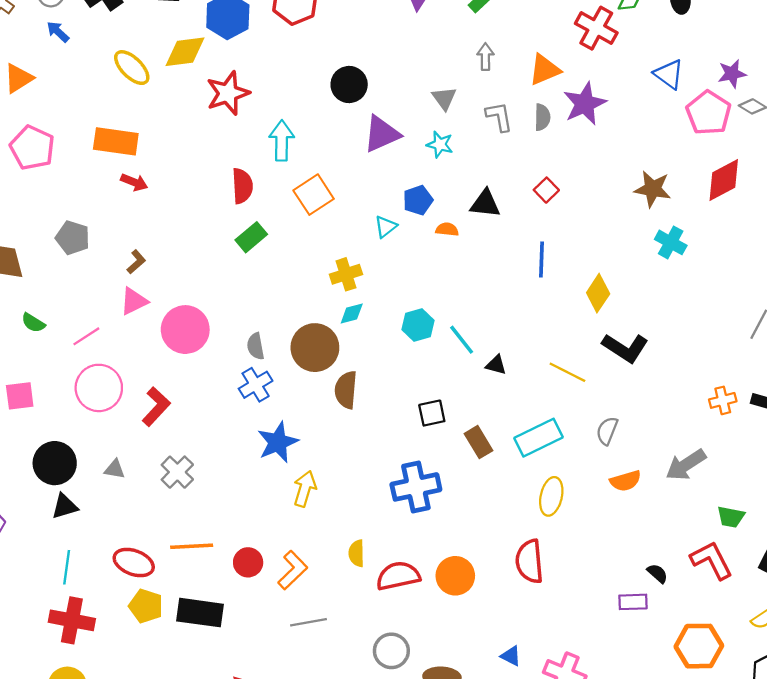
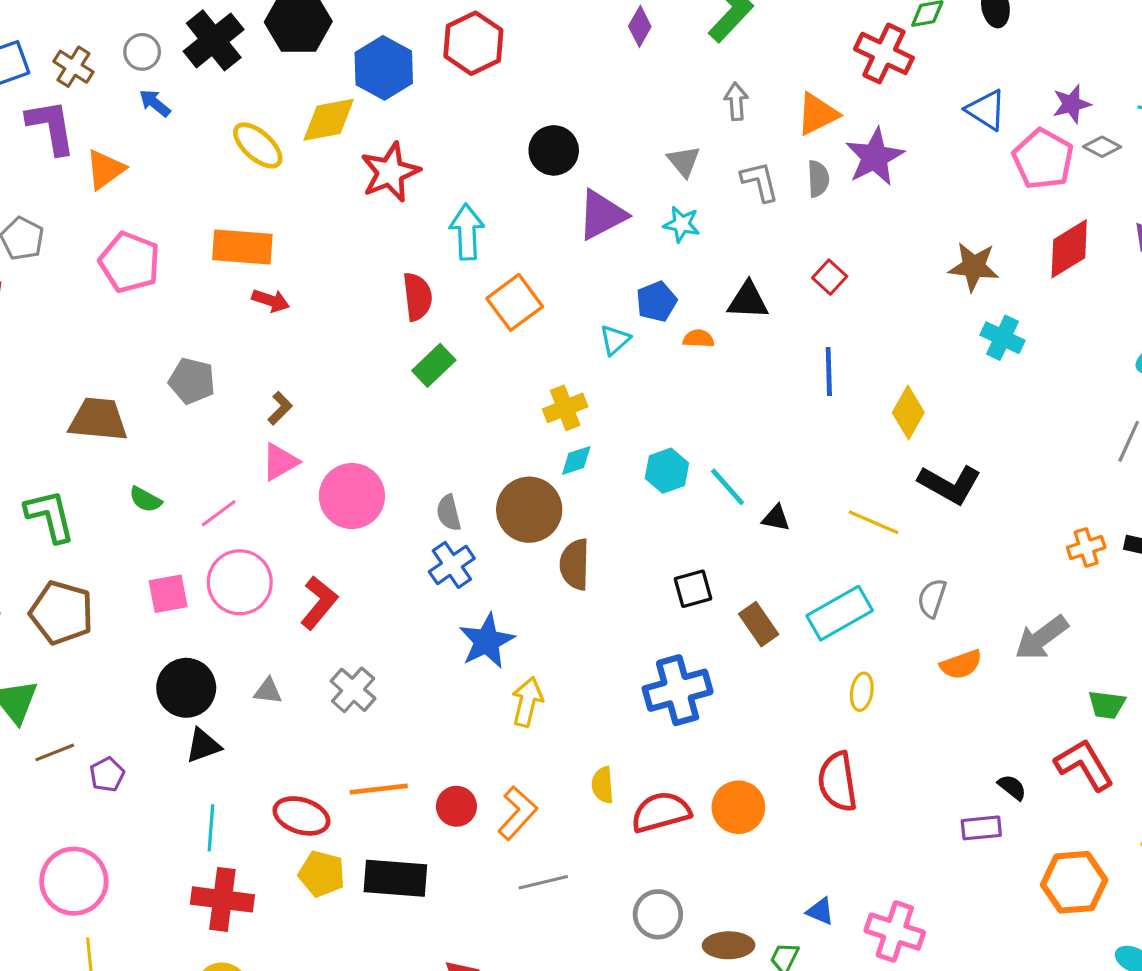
pink square: (20, 396) -> (168, 594), moved
yellow ellipse: (551, 496) -> (862, 692), size x0.7

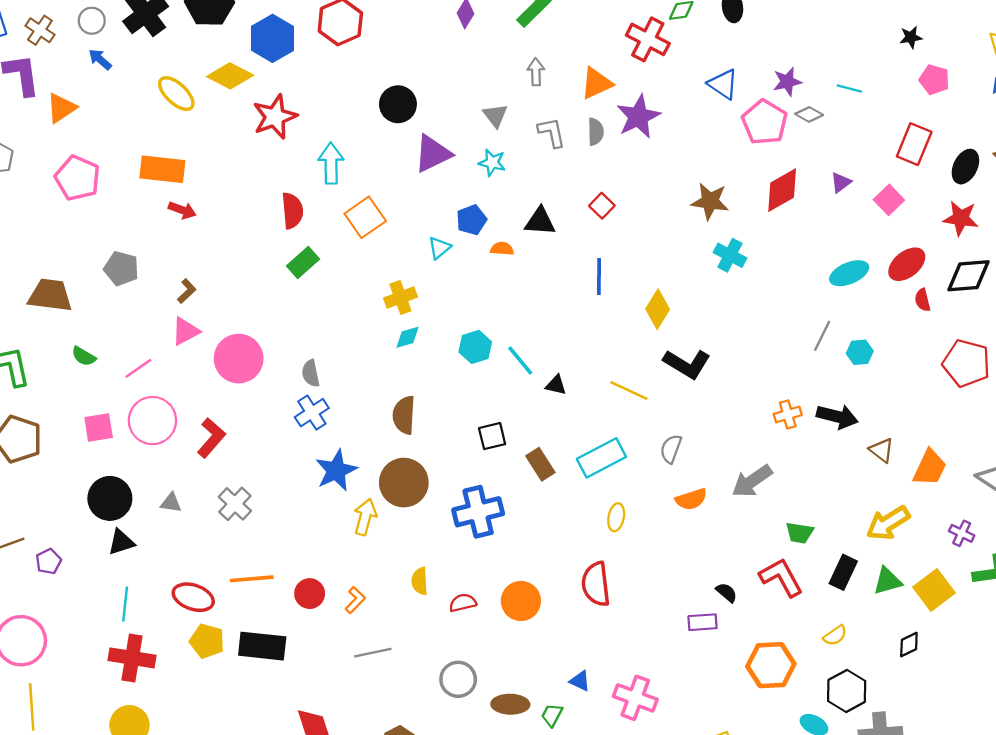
yellow diamond: (329, 120) -> (230, 76), turned 36
brown circle: (529, 510) -> (404, 483), moved
red semicircle: (661, 812) -> (463, 603), size x0.6
orange L-shape: (517, 813) -> (355, 600), size x0.7

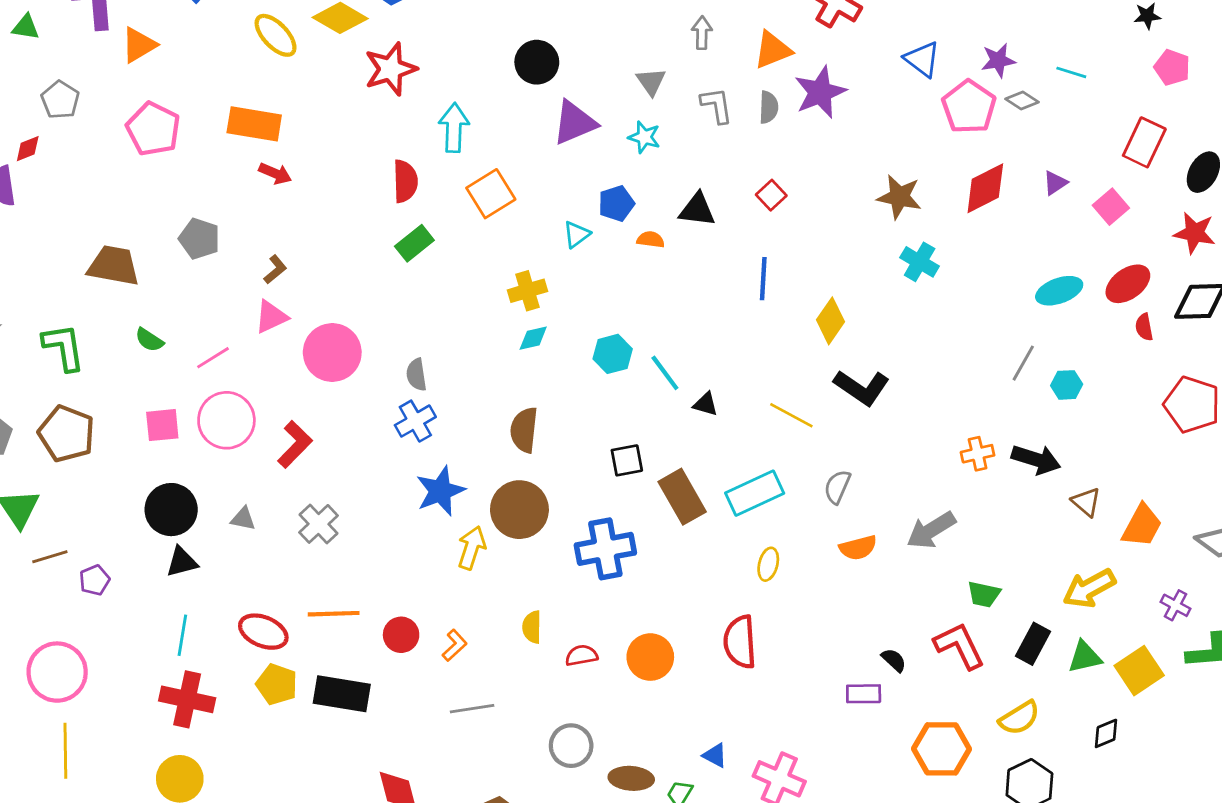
brown rectangle: (540, 464) -> (682, 497), size x1.4
yellow semicircle: (835, 635) -> (1019, 718), size x1.4

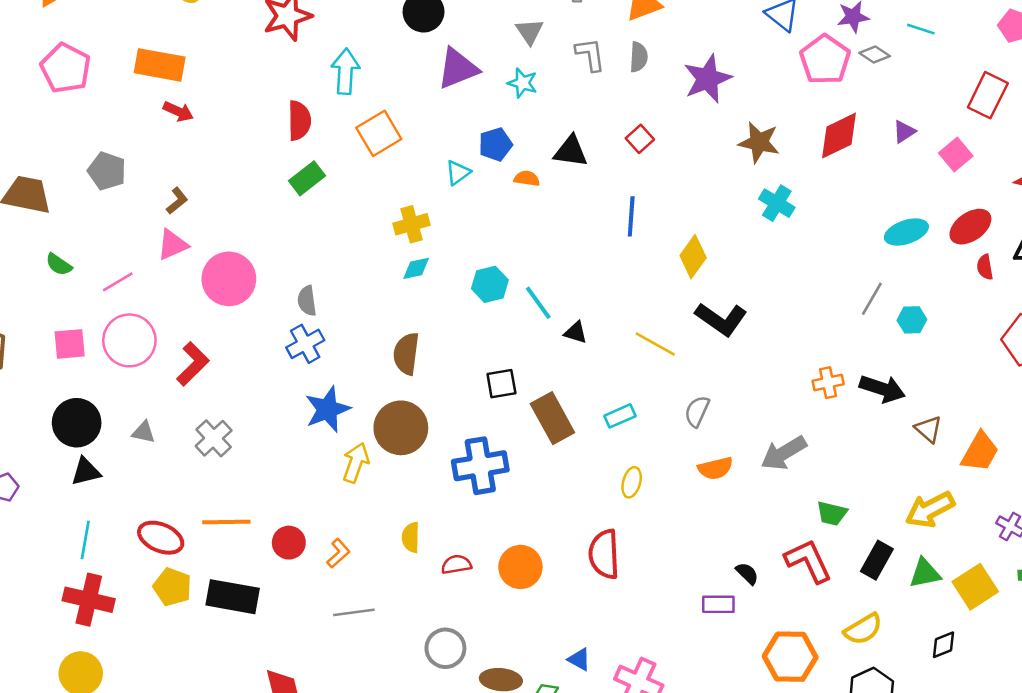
purple star: (820, 92) -> (707, 79), moved
cyan rectangle: (755, 493) -> (620, 416), size x0.6

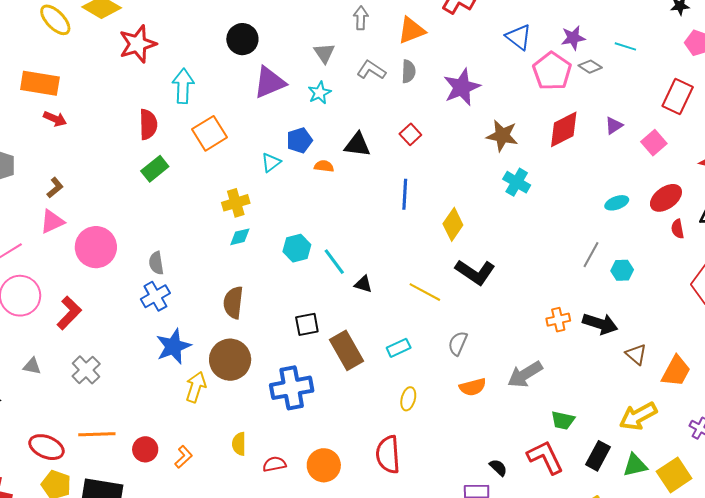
gray L-shape: (590, 54) -> (371, 70), turned -48
cyan star: (523, 83) -> (320, 93), turned 30
cyan ellipse: (906, 232) -> (617, 203), size x0.7

